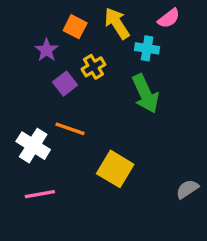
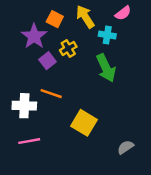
purple star: (47, 50) -> (34, 36), size x1.5
white cross: (33, 146) -> (24, 106), turned -30
gray semicircle: (187, 189) -> (125, 147), moved

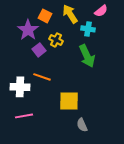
yellow cross: (68, 48) -> (56, 40), turned -32
yellow square: (84, 123) -> (69, 101), turned -30
gray semicircle: (125, 147) -> (82, 125), moved, turned -80

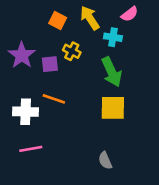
purple star: (28, 30) -> (22, 55), moved
purple square: (39, 50) -> (50, 64), turned 32
yellow square: (69, 101) -> (113, 108), moved

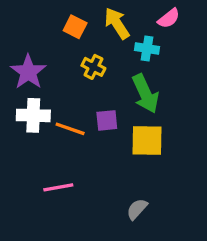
purple square: (50, 64) -> (107, 120), moved
white cross: (26, 112) -> (33, 115), moved
pink line: (31, 149) -> (58, 187), moved
gray semicircle: (105, 161) -> (137, 209), turned 66

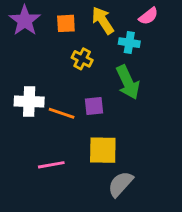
orange square: (75, 27) -> (66, 23), turned -30
purple star: (28, 72) -> (25, 21), moved
yellow square: (147, 140) -> (103, 150), moved
gray semicircle: (137, 209) -> (120, 184), size x1.4

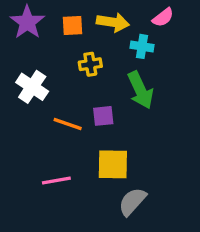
yellow arrow: (103, 21) -> (113, 22), turned 132
yellow cross: (82, 59) -> (90, 64), turned -36
white cross: (29, 102) -> (32, 87), moved, turned 32

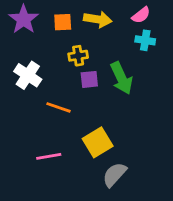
cyan cross: (142, 46) -> (145, 40), moved
purple square: (103, 116) -> (89, 79), moved
yellow square: (113, 164) -> (98, 142), turned -32

